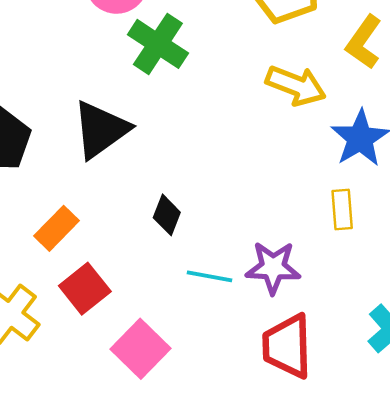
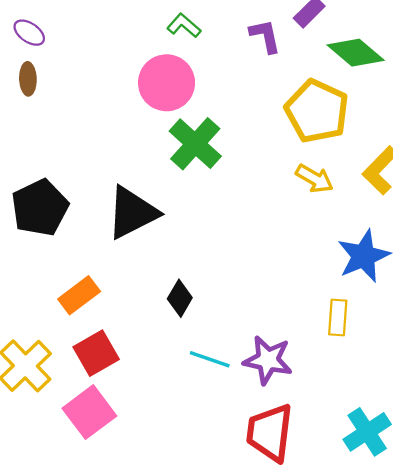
yellow arrow: (296, 85) -> (314, 179), moved, size x0.7
pink square: (141, 349) -> (89, 412), moved

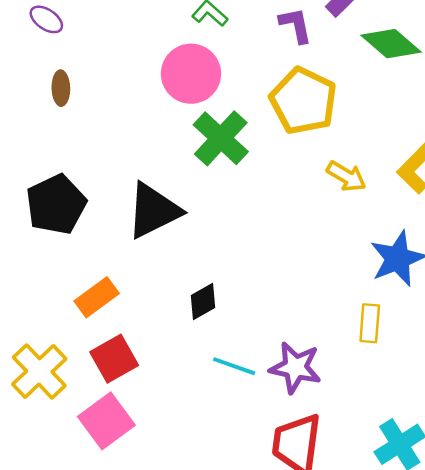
brown ellipse: (28, 79) -> (61, 88), moved
yellow pentagon: (317, 111) -> (303, 101), moved
black diamond: (180, 298) -> (203, 301), turned 30

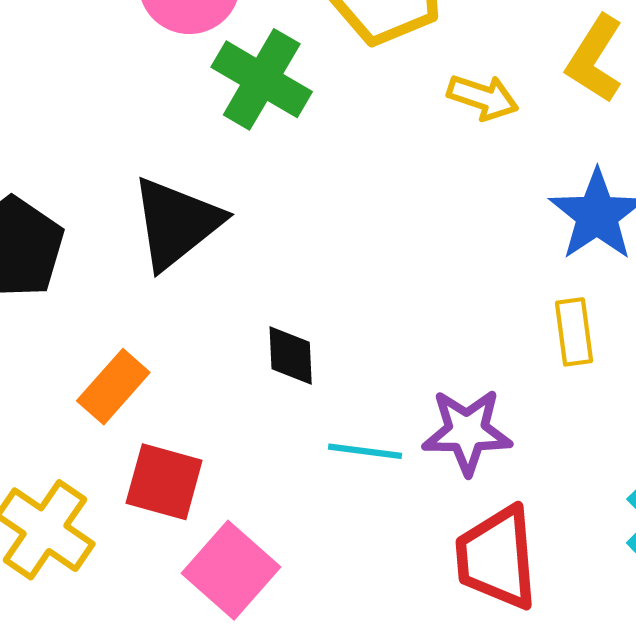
black diamond: (203, 301) -> (291, 356), turned -51
red square: (114, 359) -> (164, 482), turned -33
pink square: (106, 421) -> (231, 570), moved

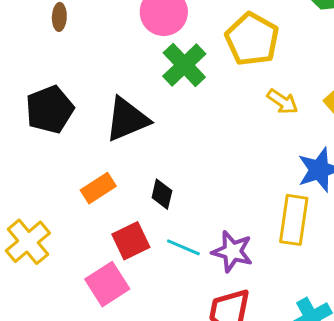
yellow rectangle: (574, 332) -> (294, 220), size x1.6
orange rectangle: (113, 387) -> (98, 188), moved
red square: (164, 482) -> (131, 241), moved, turned 33

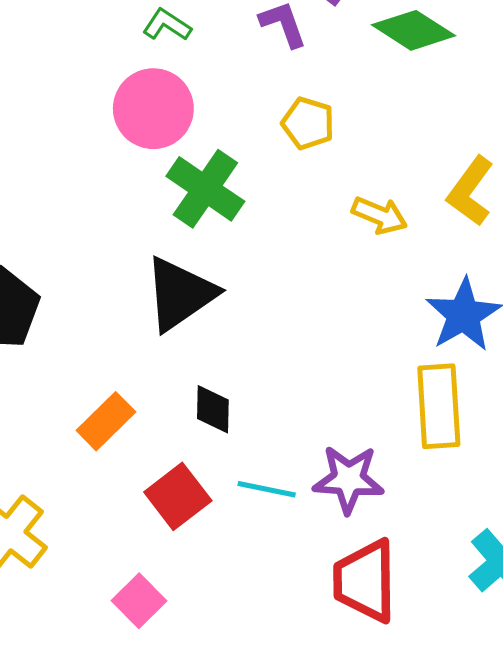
yellow pentagon: (252, 39) -> (308, 123), size x0.6
black triangle: (127, 119) -> (180, 294), moved
pink square: (107, 284) -> (139, 601), moved, size x0.7

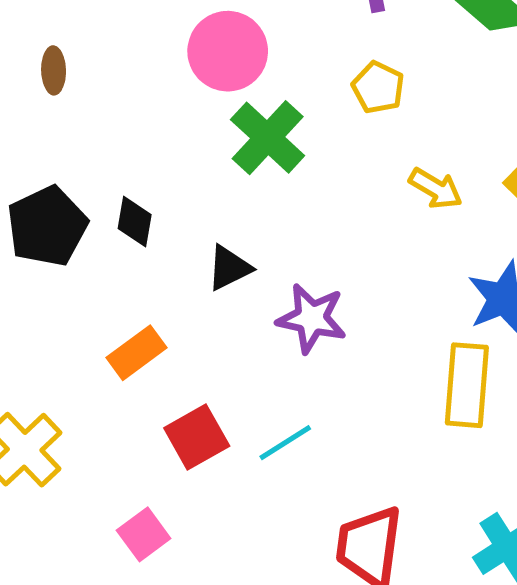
black triangle: (180, 294) -> (229, 268), moved, size x0.6
black diamond: (213, 409) -> (135, 222), moved
purple star: (348, 479) -> (312, 318), moved
cyan line: (267, 489) -> (285, 443), turned -52

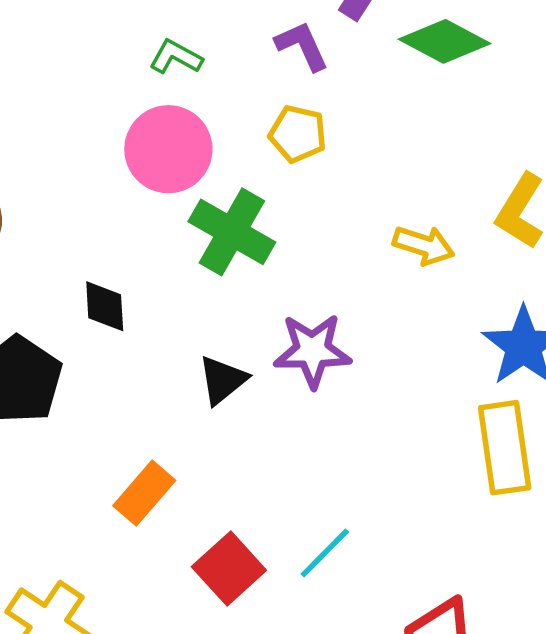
yellow pentagon: (378, 87) -> (298, 134), moved
black diamond: (135, 222) -> (105, 306), moved
purple star: (312, 318) -> (312, 351), moved

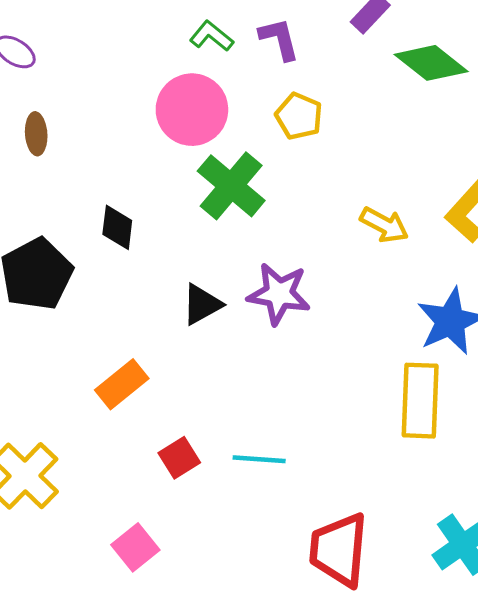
purple L-shape: (302, 46) -> (279, 39), moved
cyan line: (325, 553) -> (259, 459), turned 39
red square: (229, 569) -> (179, 458), size x0.7

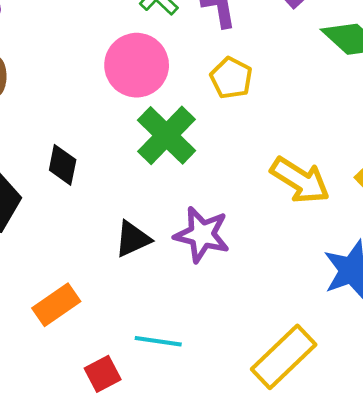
yellow arrow: (384, 225) -> (300, 180), size x1.4
yellow rectangle: (420, 401) -> (284, 357), moved, turned 40
cyan line: (259, 459) -> (158, 341), moved

